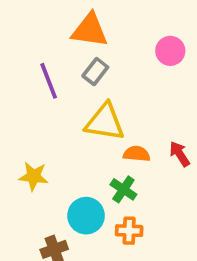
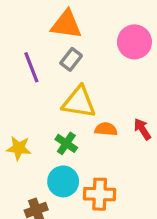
pink circle: (170, 51) -> (134, 42), size x1.4
green cross: (123, 189) -> (66, 143), moved
orange cross: (129, 231) -> (100, 194), size x1.4

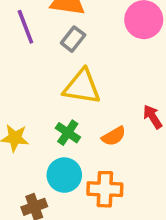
purple line: (31, 67) -> (25, 27), moved
orange semicircle: (106, 129) -> (114, 136), moved, turned 145

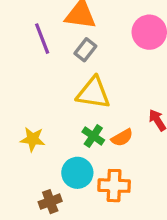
green cross: (68, 133) -> (93, 136), moved

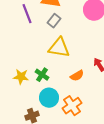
green cross: (93, 136) -> (42, 75), moved
orange cross: (114, 186) -> (72, 106), turned -36

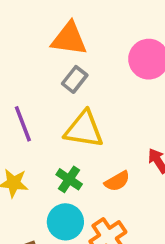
purple line: (27, 14) -> (23, 124), moved
green cross: (42, 75) -> (69, 179), moved

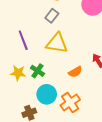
green cross: (69, 179) -> (37, 71), moved

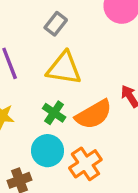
green cross: (37, 71) -> (54, 113), moved
orange semicircle: (75, 72) -> (94, 114), size x1.6

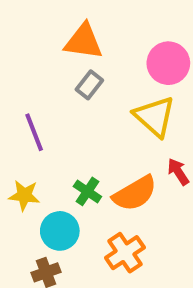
yellow triangle: (64, 68) -> (155, 116), moved, turned 33
cyan circle: (47, 151) -> (60, 231), moved

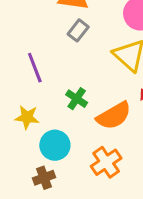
green cross: (87, 191) -> (77, 99), moved

